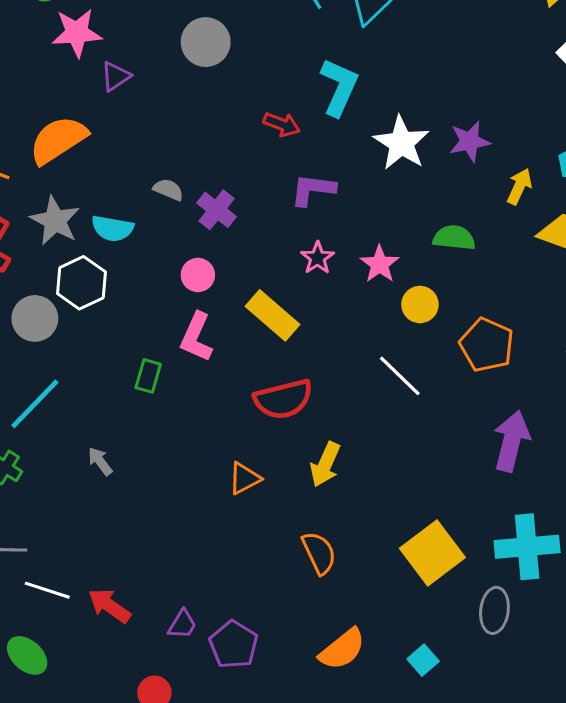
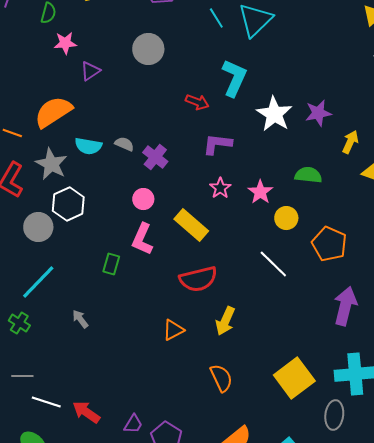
pink star: (77, 33) -> (65, 43), size x0.7
cyan semicircle: (112, 228) -> (88, 146), moved

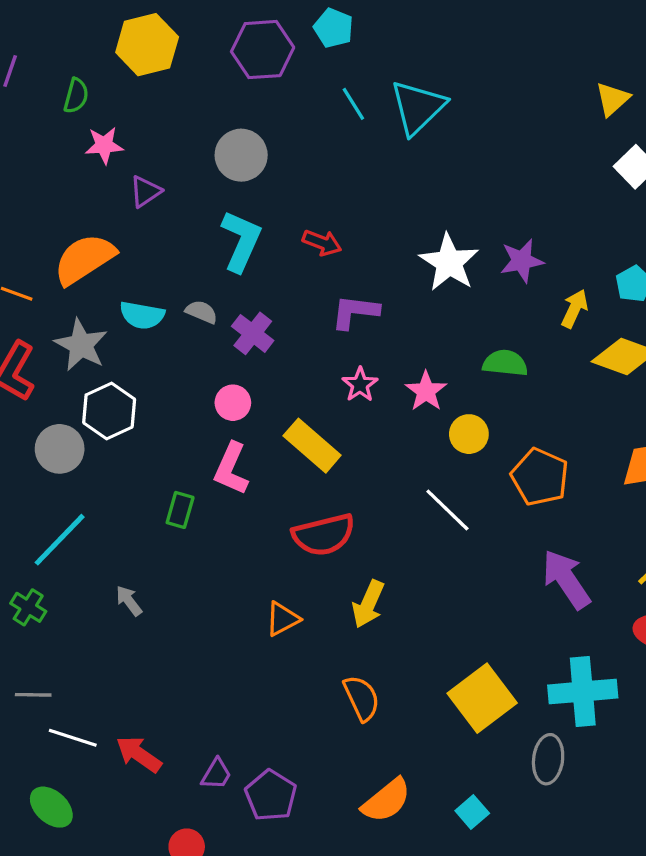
cyan L-shape: (234, 78) -> (241, 241), moved
purple arrow: (345, 306) -> (566, 579), turned -48

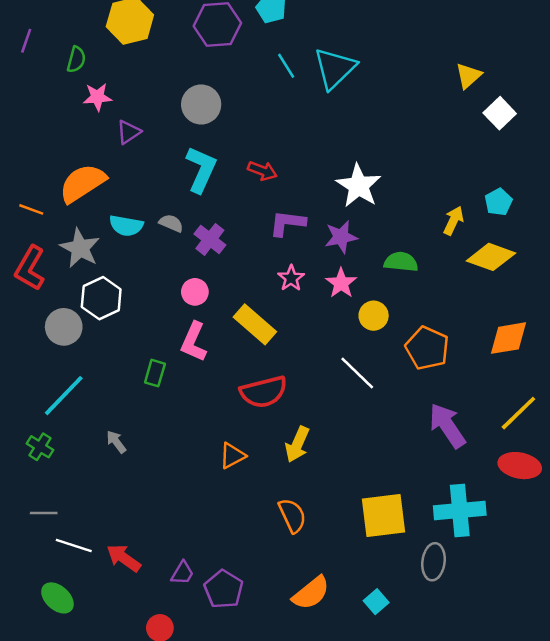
yellow triangle: (612, 99) -> (468, 76), moved
purple star: (522, 261) -> (341, 237), moved
yellow square: (482, 698) -> (384, 516), turned 30

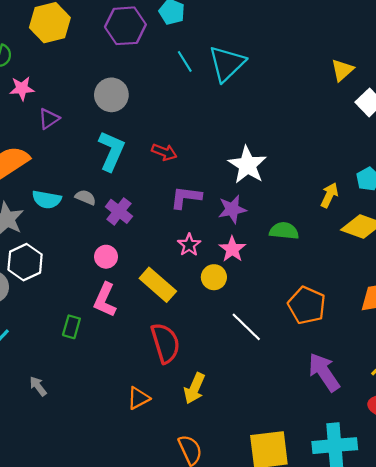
yellow circle: (374, 316) -> (214, 277), moved
red semicircle: (264, 392) -> (165, 343), turned -93

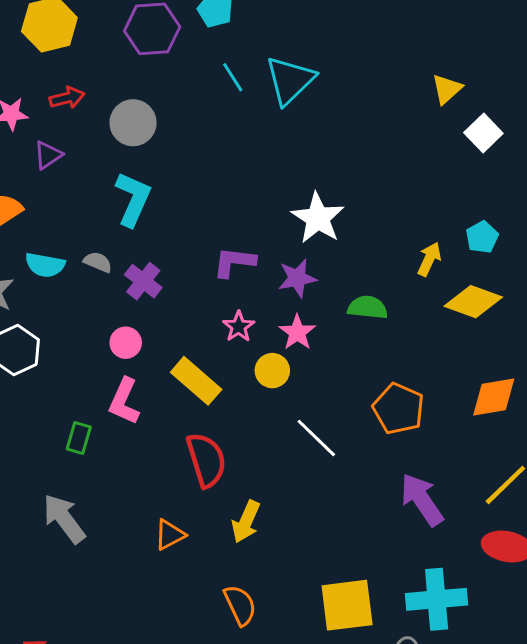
red arrow: (164, 152) -> (67, 98), moved, turned -35
gray arrow: (38, 386) -> (64, 519), moved, size x1.8

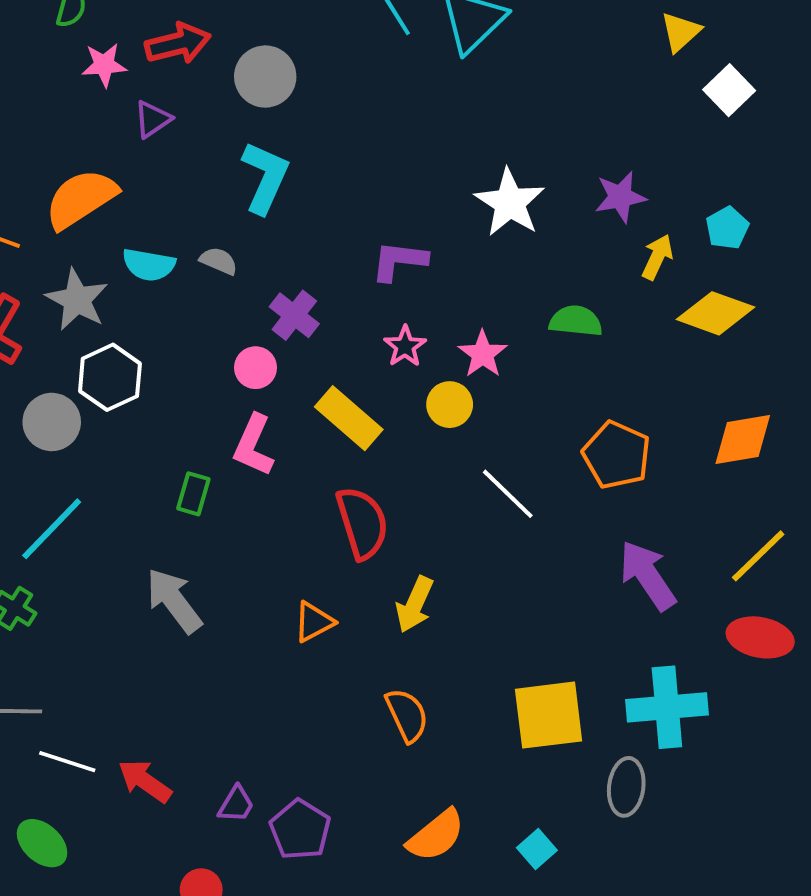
red arrow: (67, 98) -> (178, 44), size x1.4
purple star: (297, 278) -> (620, 197), moved
purple cross: (143, 281) -> (294, 315), moved

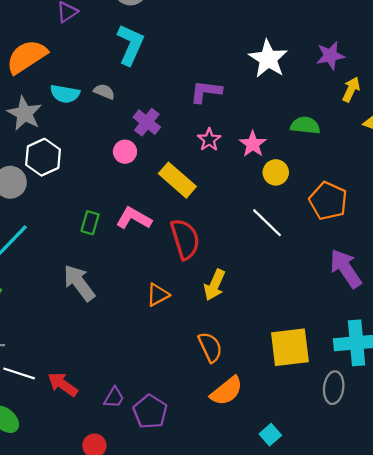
yellow circle: (450, 405) -> (276, 172), moved
pink L-shape: (254, 445) -> (134, 218), moved, turned 96
orange semicircle: (436, 835) -> (227, 391), moved
cyan square: (537, 849) -> (270, 435), moved

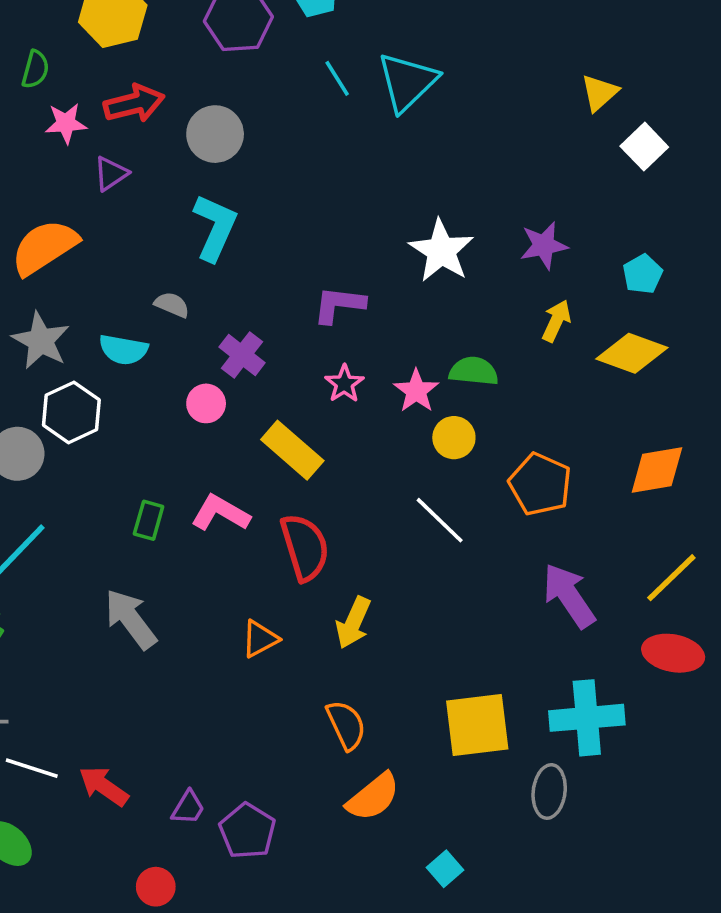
yellow arrow: (351, 89) -> (556, 321), moved
cyan semicircle: (65, 94) -> (123, 350), moved
green semicircle: (305, 125) -> (474, 371), moved

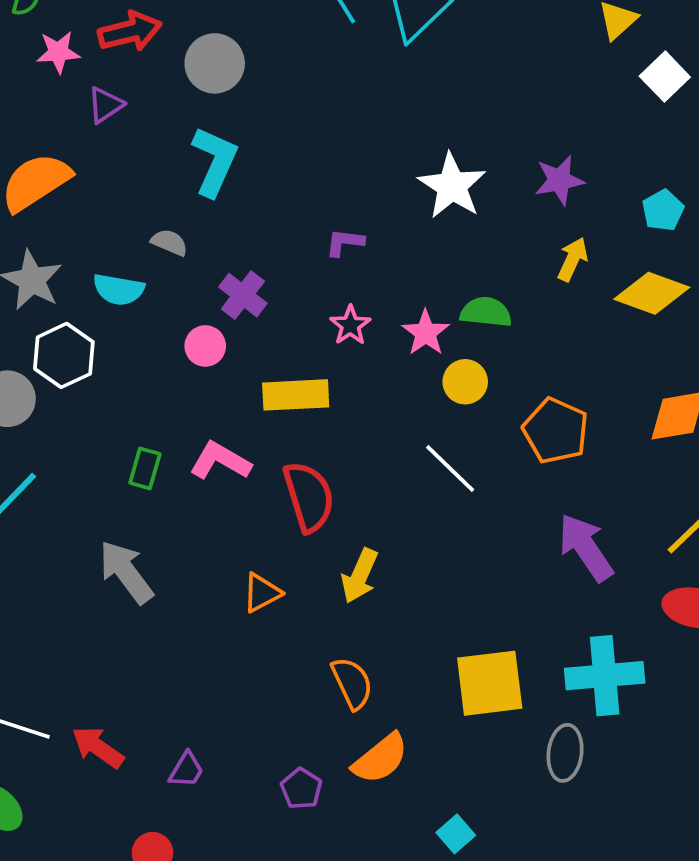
purple L-shape: (339, 305) -> (345, 242), size x0.7
yellow rectangle: (292, 450) -> (296, 395), turned -44
purple pentagon: (247, 831) -> (301, 789), moved, size x0.7

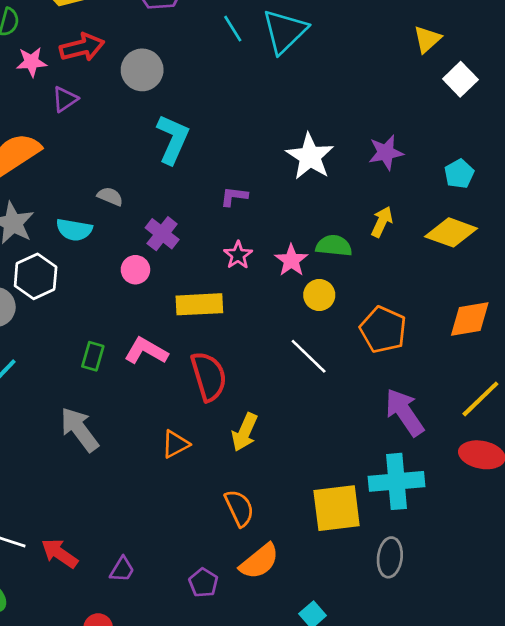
cyan L-shape: (215, 161) -> (173, 139), moved
yellow arrow: (573, 259) -> (382, 222), moved
cyan cross: (605, 676) -> (396, 481), moved

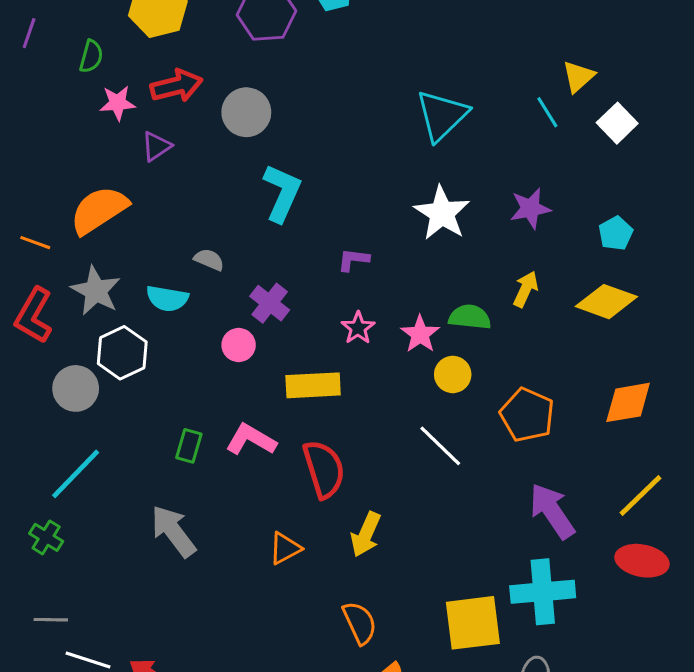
cyan line: (233, 29) -> (547, 112), moved
cyan triangle: (285, 31) -> (442, 115), moved

